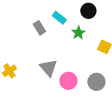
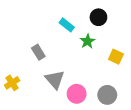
gray rectangle: (39, 28) -> (38, 52), moved

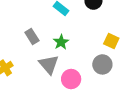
green star: (88, 41) -> (61, 42), moved
gray circle: (107, 95) -> (102, 64), moved

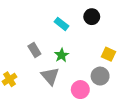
pink circle: (71, 79) -> (80, 90), moved

